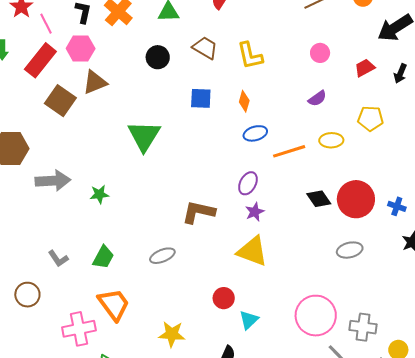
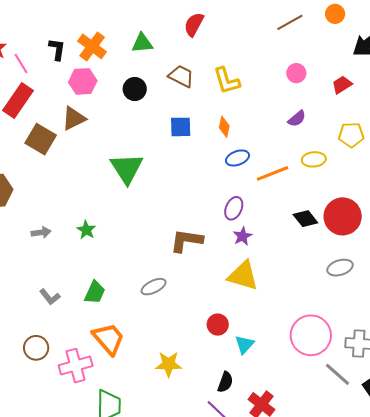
pink hexagon: (81, 48) -> (83, 81), moved
gray arrow: (53, 181) -> (41, 232), moved, size x0.6
green star: (99, 194) -> (86, 230), turned -30
brown circle: (27, 295) -> (36, 348), moved

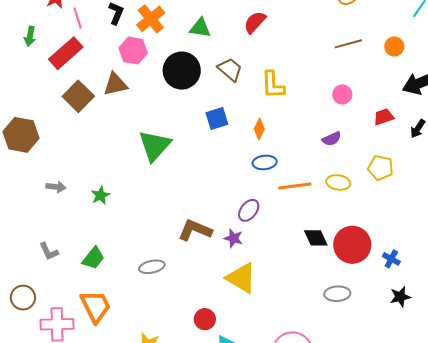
black circle: (135, 89) -> (182, 71), size x1.6
blue square: (181, 127) -> (217, 119), turned -30
purple star: (242, 236) -> (233, 238), moved, turned 30

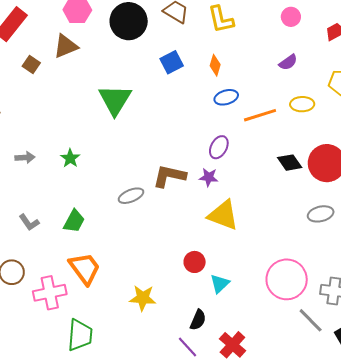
brown square: (78, 96) -> (31, 64), size x0.6
gray ellipse: (152, 267) -> (131, 196), moved

